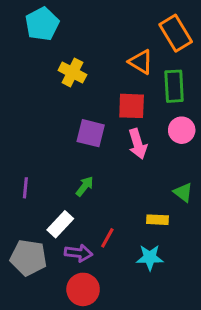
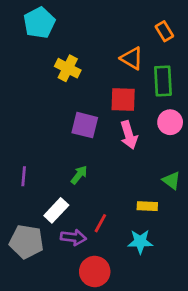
orange rectangle: (176, 33) -> (164, 31), size x0.6
red circle: (83, 289) -> (95, 271), moved

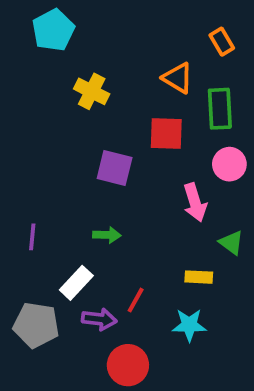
pink arrow: (129, 135) -> (195, 202), moved
green arrow: (79, 175) -> (107, 235), turned 54

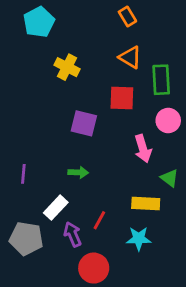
orange rectangle: (222, 42) -> (127, 16), moved
yellow rectangle: (199, 277) -> (146, 203), size x1.4
purple arrow: (99, 319) -> (73, 234), turned -120

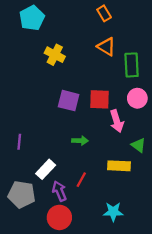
red square: (122, 98) -> (99, 99), moved
green arrow: (78, 172) -> (80, 141), moved
cyan star: (139, 239) -> (113, 212), moved
red circle: (94, 268) -> (59, 217), moved

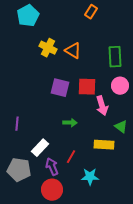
orange rectangle: (104, 13) -> (91, 12), turned 64
orange triangle: (106, 47) -> (73, 51), moved
cyan star: (113, 212) -> (90, 177), moved

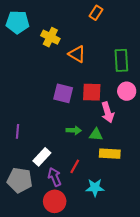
cyan pentagon: (28, 16) -> (18, 22), moved, turned 30
yellow cross: (48, 48) -> (50, 37), moved
green triangle: (121, 127) -> (96, 135), moved, turned -32

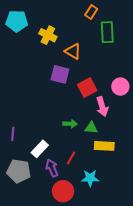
green rectangle: (121, 60) -> (107, 32), moved
red square: (92, 92) -> (87, 88), turned -30
purple square: (63, 93) -> (60, 74), moved
purple line: (18, 131) -> (13, 134), moved
red circle: (55, 201) -> (63, 191), moved

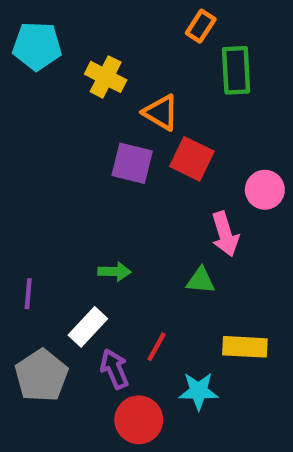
red square: (87, 88) -> (192, 159), moved, turned -36
green arrow: (70, 124) -> (114, 272), moved
yellow rectangle: (104, 146) -> (245, 347), moved
gray pentagon: (19, 171) -> (41, 376), turned 30

